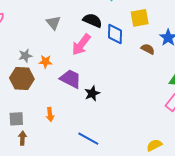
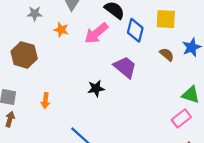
gray star: (25, 56) -> (35, 14), moved
orange star: (45, 62) -> (61, 30), moved
purple trapezoid: (71, 79) -> (125, 67), moved

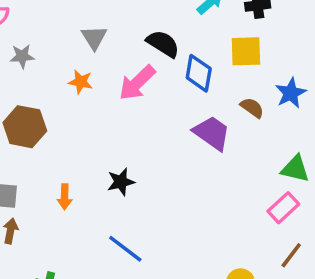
gray star: (35, 14) -> (22, 56), moved
purple trapezoid: (125, 67) -> (212, 133), moved
black star: (96, 88) -> (121, 182), moved

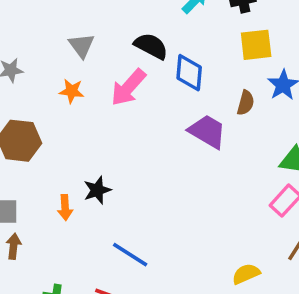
yellow square: (246, 51) -> (256, 45), moved
brown semicircle: (252, 108) -> (246, 103), turned 75
black star: (121, 182) -> (97, 190), moved

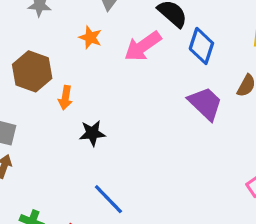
orange arrow: (65, 208) -> (65, 98), moved

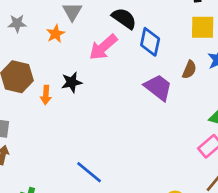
orange star: (90, 37) -> (56, 34), moved, turned 30
black star: (92, 133) -> (72, 82), moved

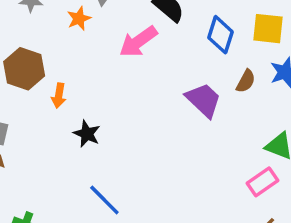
blue diamond: (150, 42) -> (220, 35), moved
black star: (72, 82) -> (87, 134), moved, turned 30

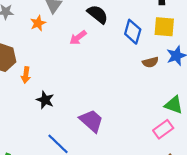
pink arrow: (138, 42) -> (78, 38), size x0.7
brown semicircle: (246, 81) -> (150, 62), turned 49
purple trapezoid: (204, 100) -> (91, 121), moved

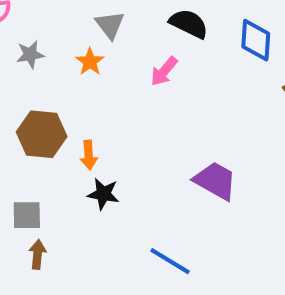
black star: (45, 100) -> (103, 194), moved
purple trapezoid: (91, 121) -> (215, 181), moved

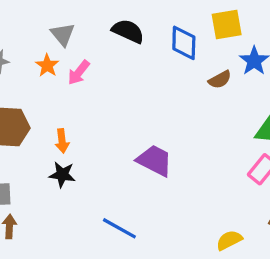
pink arrow: (164, 71) -> (79, 72), moved
orange arrow: (89, 155) -> (62, 141), moved

